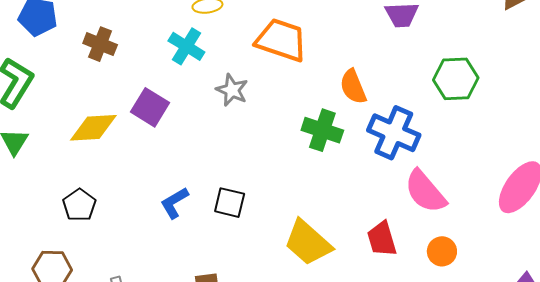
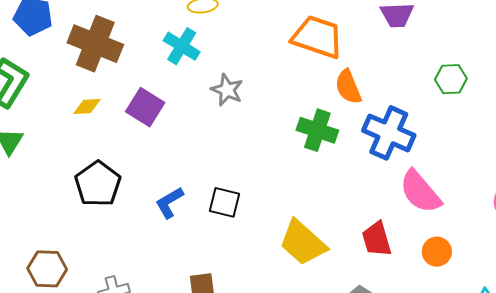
orange trapezoid: (281, 40) -> (317, 37), moved
brown cross: (100, 44) -> (95, 44), size x1.6
green hexagon: (456, 79) -> (451, 79), size x0.7
yellow diamond: (93, 128) -> (87, 106), moved, size x0.6
black pentagon: (79, 205) -> (98, 184), moved, size x1.4

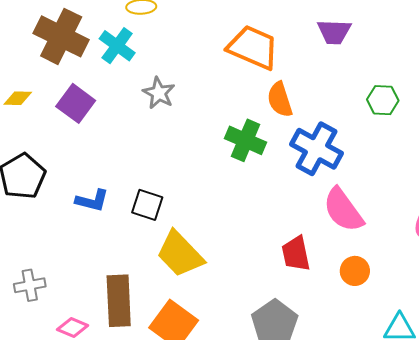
brown cross: (95, 44) -> (61, 36), moved
blue L-shape: (169, 203) -> (92, 201), turned -140
yellow trapezoid: (303, 243) -> (180, 254), moved

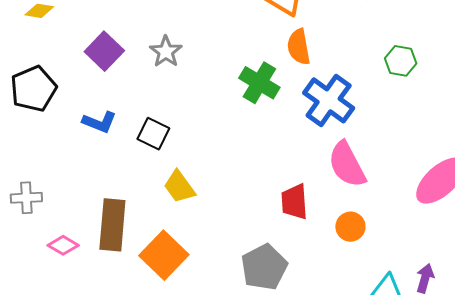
gray star: (159, 93) -> (166, 52), moved
purple square: (76, 103) -> (104, 51), moved
yellow trapezoid: (180, 254) -> (179, 187), size x0.7

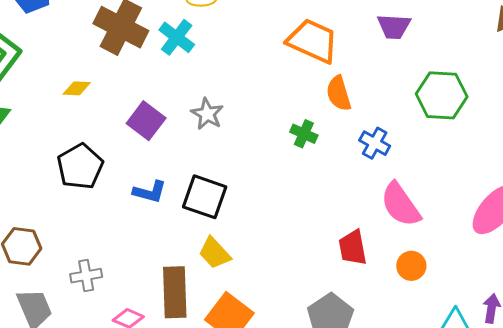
green hexagon: (401, 61) -> (442, 95), size x1.6
green cross: (259, 83) -> (304, 134), size x0.7
blue cross: (329, 100) -> (375, 143), size x0.6
black square: (153, 134) -> (205, 197), size x1.4
yellow trapezoid: (179, 187) -> (215, 253), moved

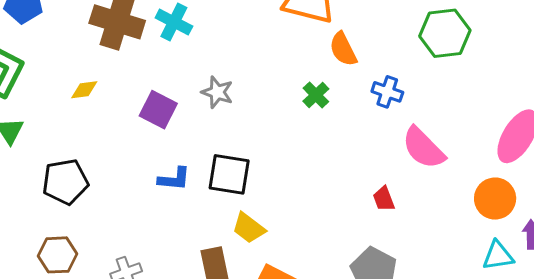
green cross: (304, 134) -> (316, 95), turned 32
black pentagon: (80, 166) -> (65, 182), moved, turned 30
red trapezoid: (353, 248) -> (384, 199), size x0.7
orange circle: (411, 266) -> (495, 199), moved, size x1.4

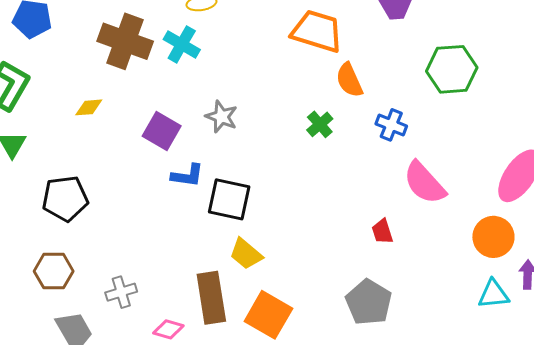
blue L-shape: (174, 179) -> (187, 176), moved

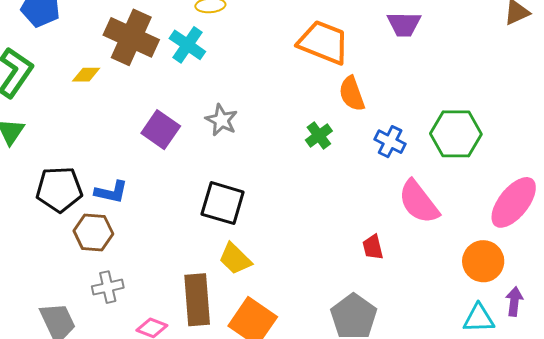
green hexagon: (452, 69) -> (456, 134), moved
yellow diamond: (89, 107) -> (86, 75), moved
blue L-shape: (187, 176) -> (111, 192), moved
brown hexagon: (54, 271) -> (93, 232), moved

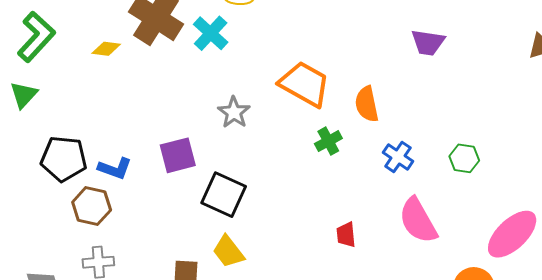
orange trapezoid: (323, 42) -> (305, 84), moved
purple square: (161, 130) -> (178, 155), moved, turned 33
green hexagon: (456, 134) -> (464, 158), size x0.6
red trapezoid: (373, 247) -> (346, 235), moved

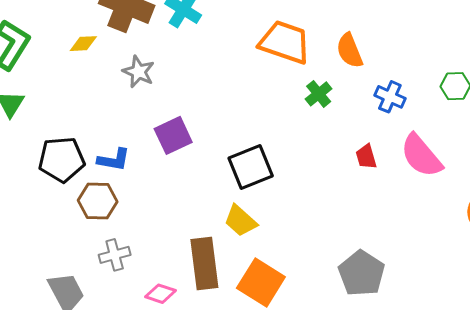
gray star: (234, 112) -> (139, 72), moved
black square: (224, 195) -> (251, 167), moved, turned -36
red trapezoid: (346, 235) -> (366, 157), moved

